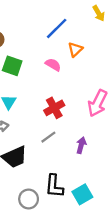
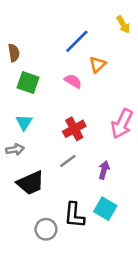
cyan square: (82, 194) -> (105, 209), moved, turned -30

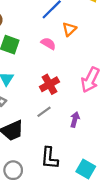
cyan square: (105, 209) -> (86, 169), moved
gray circle: (46, 229) -> (13, 170), moved

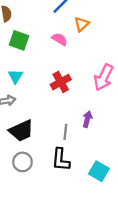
gray line: (44, 112) -> (65, 132), moved, turned -48
gray circle: (13, 170) -> (22, 162), moved

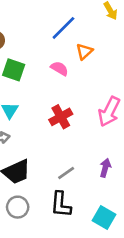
purple arrow: (87, 119) -> (105, 168), moved
gray line: (65, 132) -> (66, 173), turned 49

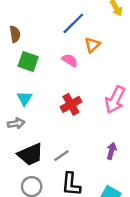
gray line: (66, 173) -> (61, 156), moved

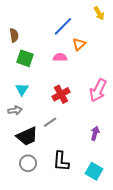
pink semicircle: (70, 60) -> (60, 57), turned -32
gray line: (61, 156) -> (50, 122), moved

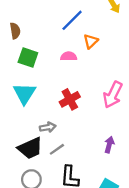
cyan triangle: (22, 89) -> (24, 94), size x1.5
gray arrow: (15, 110) -> (48, 127), moved
gray line: (50, 122) -> (57, 149), moved

